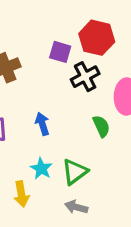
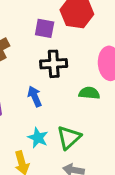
black cross: (85, 77) -> (54, 64), moved, turned 30
green semicircle: (101, 126) -> (89, 93), turned -54

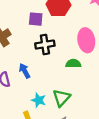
blue arrow: (35, 96) -> (25, 71), moved

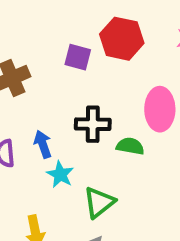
black cross: (45, 45) -> (93, 124), moved
cyan star: (39, 100) -> (60, 175), moved

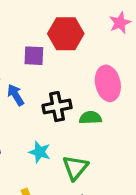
blue arrow: (43, 144) -> (16, 95), moved

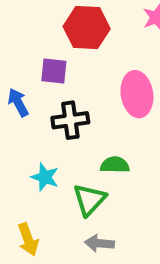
purple square: (34, 56) -> (54, 71), moved
green semicircle: (90, 118) -> (115, 165), moved

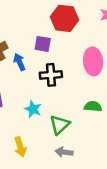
green semicircle: (115, 165) -> (93, 106), moved

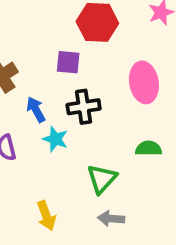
blue arrow: (19, 62) -> (36, 110), moved
cyan star: (33, 109) -> (55, 139), moved

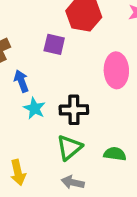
black cross: (84, 107) -> (74, 110), moved
green semicircle: (149, 148) -> (115, 154), moved

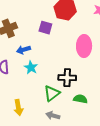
blue arrow: (21, 81) -> (23, 50), turned -88
black cross: (74, 110) -> (67, 78), moved

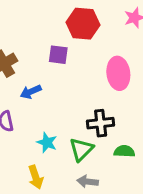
cyan star: (31, 67) -> (47, 142), moved

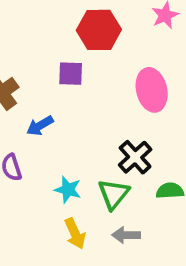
black cross: (101, 123) -> (135, 157), turned -30
yellow arrow: (36, 177) -> (75, 234), moved

